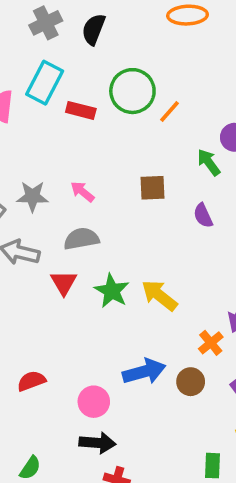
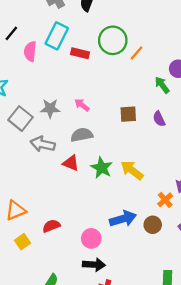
brown square: (152, 188) -> (128, 114), moved
red triangle: (64, 283) -> (71, 163), turned -36

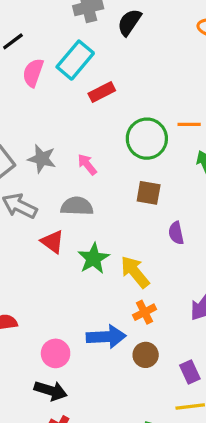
green circle: (113, 40) -> (147, 139), moved
red rectangle: (80, 53) -> (102, 92), turned -54
orange line: (137, 53) -> (189, 124), moved, turned 35
purple semicircle: (159, 119) -> (176, 233), moved
orange cross: (165, 200) -> (144, 312), moved

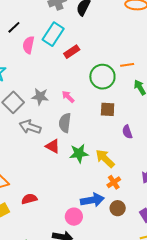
gray semicircle: (77, 206) -> (65, 123), turned -78
green star: (94, 258) -> (79, 153), turned 30
pink circle: (56, 353) -> (74, 217), moved

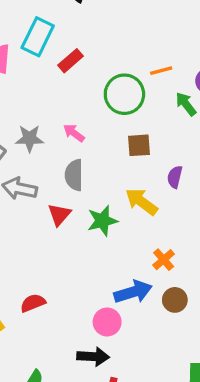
purple semicircle: (127, 132) -> (175, 177), turned 40
red triangle: (53, 146) -> (59, 215), turned 49
yellow arrow: (105, 159) -> (141, 202), moved

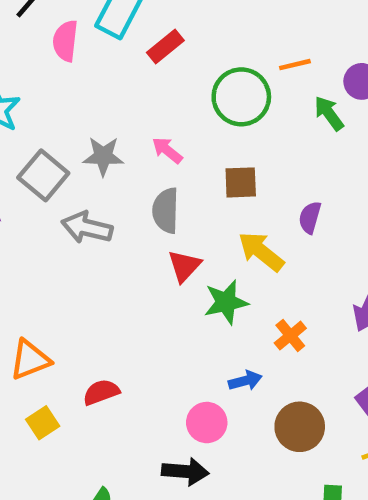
brown square: (139, 145) -> (241, 182), moved
red triangle: (59, 215) -> (184, 266), moved
green star: (102, 221) -> (226, 302), moved
blue arrow: (133, 292) -> (245, 381), size x0.6
brown circle: (175, 300) -> (300, 427), moved, size x1.4

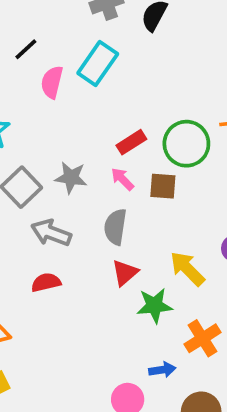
red rectangle: (165, 46) -> (131, 142), moved
brown square: (241, 182) -> (163, 186), moved
orange cross: (290, 336) -> (202, 338), size x1.4
red semicircle: (101, 392) -> (46, 282), moved

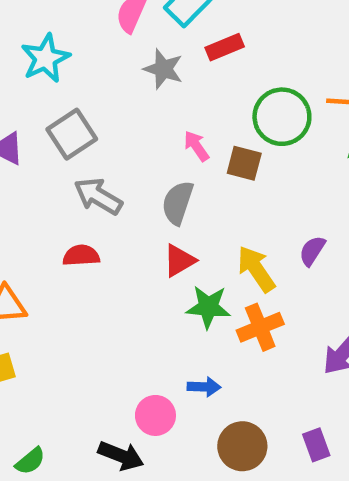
red rectangle: (131, 142) -> (225, 47), moved
gray star: (71, 178) -> (163, 69), moved
orange cross: (202, 338) -> (260, 327), moved

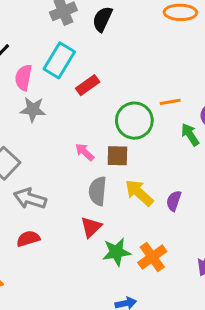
gray star: (163, 69) -> (33, 110), moved
gray semicircle: (178, 203) -> (98, 191), moved
yellow arrow: (256, 269) -> (139, 193), moved

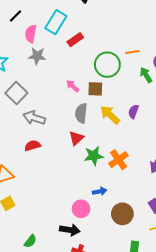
purple semicircle: (174, 201) -> (133, 112), moved

